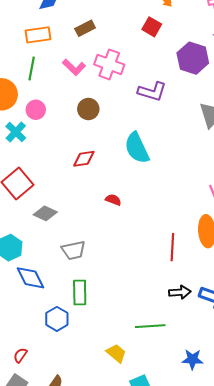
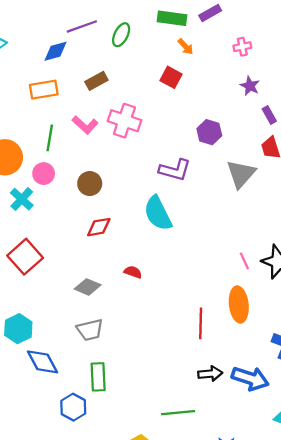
purple hexagon: (193, 58) -> (209, 132), moved, size x0.7
green line: (32, 69) -> (50, 138), moved
purple L-shape: (152, 92) -> (175, 170), moved
brown circle: (88, 109) -> (90, 184), moved
gray diamond: (45, 213) -> (88, 287), moved

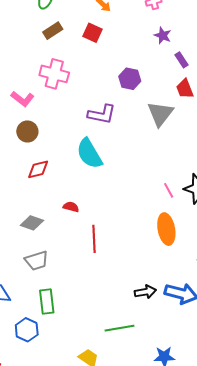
brown rectangle: (96, 81) -> (53, 31), moved
pink L-shape: (85, 125) -> (23, 99), moved
red line: (201, 323) -> (94, 239), moved

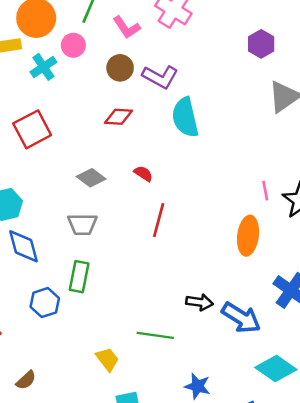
purple L-shape: (102, 114) -> (160, 77), moved

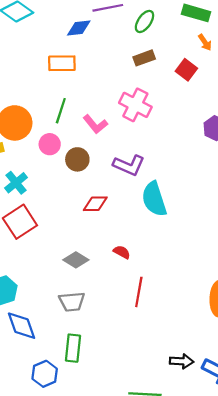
cyan cross: (43, 67) -> (16, 183), moved
brown circle: (120, 68) -> (77, 159), moved

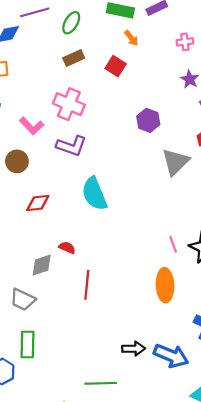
purple L-shape: (129, 165) -> (71, 146), moved
gray diamond: (76, 260) -> (42, 265), moved, turned -45
gray trapezoid: (72, 302) -> (23, 299), turned 35

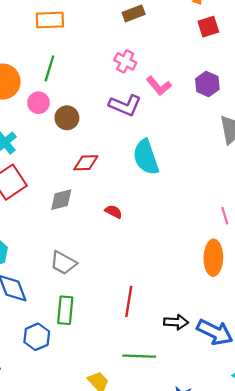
red square: (116, 66) -> (208, 27), moved, turned 36
pink cross: (69, 104) -> (125, 61), size x0.7
pink L-shape: (32, 126) -> (159, 86), moved
gray diamond: (42, 265) -> (61, 200), moved
red line: (87, 285) -> (129, 301), moved

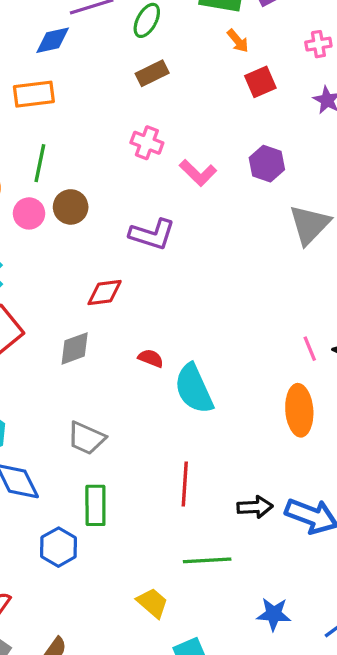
purple L-shape: (125, 105) -> (152, 234), moved
brown circle: (67, 118) -> (71, 207), moved
cyan semicircle: (146, 157) -> (194, 389), moved

